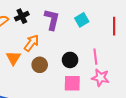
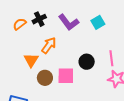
purple L-shape: (52, 20) -> (69, 22), turned 130
brown circle: (40, 65) -> (45, 78), moved
pink square: (72, 83) -> (66, 76), moved

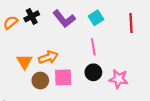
orange arrow: (49, 45) -> (48, 57), moved, turned 36
pink line: (111, 58) -> (93, 47), moved
black circle: (87, 62) -> (93, 72), moved

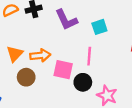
pink square: (63, 77) -> (63, 70), moved

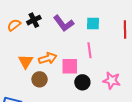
cyan square: (99, 27) -> (93, 24), turned 32
black circle: (83, 82) -> (82, 82), moved

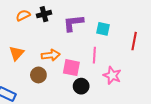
purple L-shape: (64, 23) -> (73, 23), turned 110
orange triangle: (26, 61) -> (17, 53), moved
pink star: (112, 81) -> (112, 75), moved

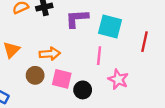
cyan square: (103, 29) -> (110, 26), size x1.5
pink square: (71, 68) -> (62, 79), moved

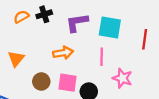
orange arrow: (50, 54) -> (63, 53), moved

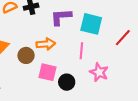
red line: (145, 39) -> (123, 38), turned 30
brown circle: (41, 81) -> (26, 55), moved

